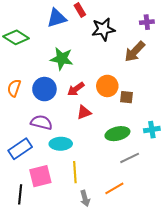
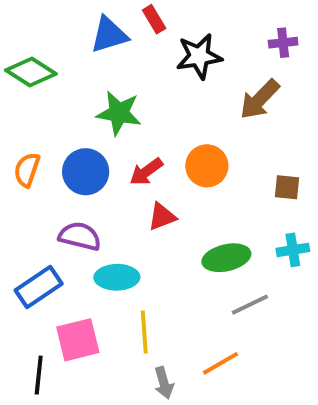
brown square: (127, 97) -> (287, 187), moved

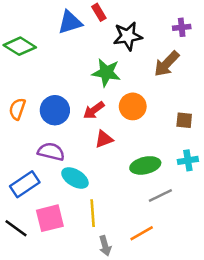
green star: (119, 113) -> (106, 73), moved
cyan ellipse: (117, 277) -> (75, 178), turned 32
black line: (39, 375) -> (16, 228), moved, turned -60

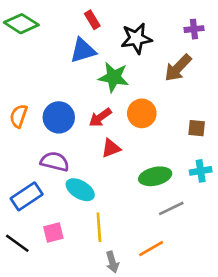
red rectangle: (99, 12) -> (92, 20), moved
blue triangle: (70, 22) -> (83, 50), moved
green diamond: (20, 46) -> (21, 24), moved
pink square: (50, 218) -> (53, 233), size x0.7

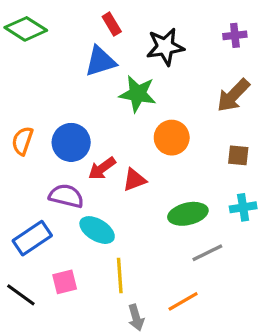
brown arrow: (178, 68) -> (233, 95), moved
red arrow: (100, 117) -> (102, 168), moved

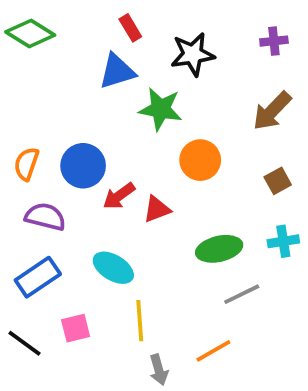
brown square: (238, 155) -> (278, 181), turned -35
purple semicircle: (66, 196) -> (45, 217), moved

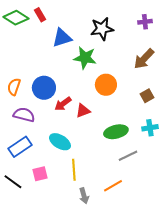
red rectangle: (130, 28) -> (40, 15), moved

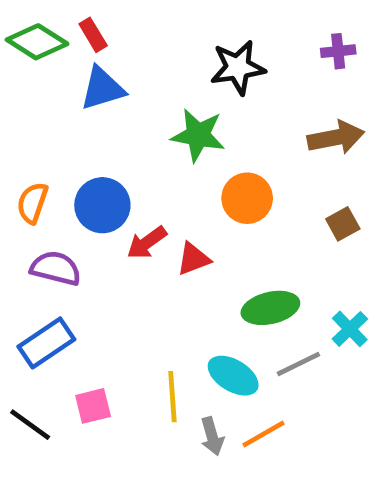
blue triangle: (62, 38) -> (102, 89), moved
brown arrow: (144, 59) -> (336, 138), turned -145
cyan cross: (150, 128) -> (350, 329), moved, turned -35
cyan ellipse: (60, 142) -> (233, 376), moved
gray arrow: (84, 196) -> (212, 436), moved

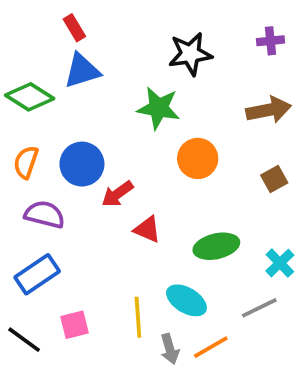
green diamond: (37, 42) -> (30, 97), moved
red triangle: (193, 259) -> (147, 229), moved, turned 44
gray line: (298, 364) -> (259, 308), moved

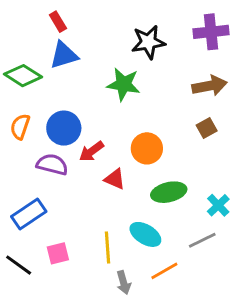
purple cross: (271, 41) -> (211, 32), size x1.6
orange circle: (198, 158) -> (147, 148), moved
brown square: (274, 179) -> (207, 128), moved
purple semicircle: (45, 214) -> (52, 164), moved
gray arrow: (170, 349) -> (124, 283), moved

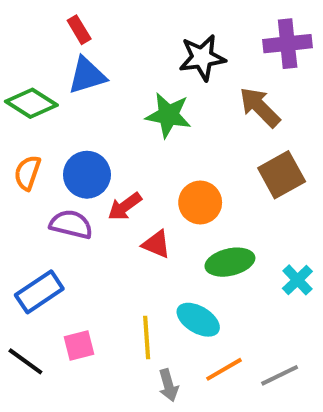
brown arrow: (210, 86) -> (260, 107), moved, turned -124
brown square: (207, 128) -> (282, 175), size x1.6
gray line: (202, 240) -> (280, 375), moved

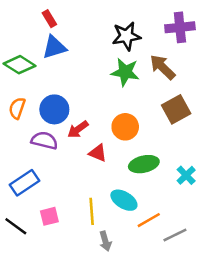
green star: (168, 115) -> (125, 72), moved
orange line: (224, 369) -> (149, 220), moved

